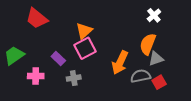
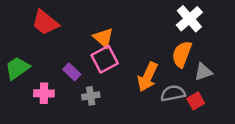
white cross: (154, 15) -> (189, 19), size x1.5
orange triangle: (84, 31) -> (103, 38), turned -36
gray triangle: (156, 59) -> (203, 72), moved

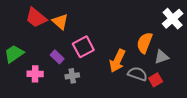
white cross: (189, 19) -> (173, 19), moved
orange triangle: (103, 38) -> (60, 22), moved
gray semicircle: (173, 93) -> (137, 74), turned 30

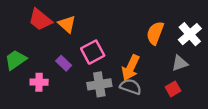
white cross: (173, 19) -> (190, 34), moved
orange semicircle: (144, 43) -> (155, 33), moved
gray semicircle: (137, 74) -> (131, 87), moved
gray cross: (72, 76) -> (99, 84), moved, size x1.5

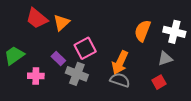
orange triangle: (67, 24) -> (61, 23), turned 36
white cross: (190, 34) -> (174, 32), turned -35
gray cross: (99, 84) -> (77, 74), moved, turned 30

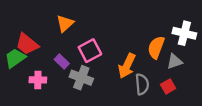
red trapezoid: (37, 18) -> (27, 44), moved
orange semicircle: (143, 31) -> (156, 47), moved
gray semicircle: (120, 80) -> (142, 84), moved, turned 66

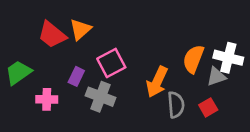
white cross: (184, 33) -> (228, 58), moved
red trapezoid: (27, 44) -> (52, 35), moved
purple rectangle: (62, 61) -> (76, 76), turned 72

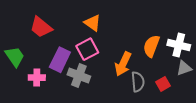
orange triangle: (80, 29) -> (93, 23), moved, turned -42
green trapezoid: (18, 72) -> (15, 57), turned 90
purple rectangle: (76, 76) -> (60, 60), size x1.6
gray triangle: (216, 76) -> (184, 68), moved

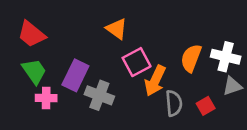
red trapezoid: (41, 27) -> (32, 34), moved
pink square: (87, 49) -> (137, 62), moved
green trapezoid: (15, 57) -> (34, 71), moved

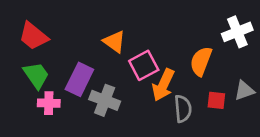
orange triangle: (117, 29) -> (114, 42), moved
white cross: (226, 57) -> (237, 32), moved, turned -36
red square: (206, 106) -> (216, 100), moved, turned 36

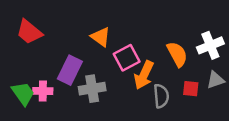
white cross: (237, 32) -> (210, 45), moved
orange semicircle: (201, 61) -> (177, 54), turned 130
green trapezoid: (36, 75) -> (23, 94), moved
gray cross: (105, 100) -> (92, 89), turned -30

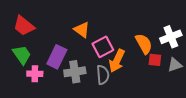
red square: (191, 89) -> (155, 60), moved
green trapezoid: (23, 94) -> (22, 55), moved
gray semicircle: (161, 96) -> (103, 75), moved

